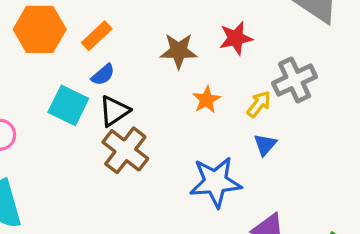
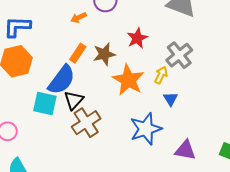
orange rectangle: (97, 36) -> (78, 53), moved
blue semicircle: (103, 75) -> (62, 80), size x2.0
orange star: (206, 100) -> (128, 80), size x1.8
brown cross: (125, 150) -> (86, 123), turned 32

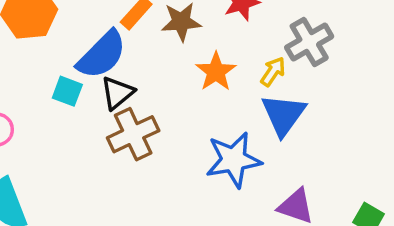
orange star: (128, 80) -> (216, 72), size x0.7
blue triangle: (171, 99) -> (283, 115), size x1.8
cyan square: (45, 104) -> (67, 91), size x0.7

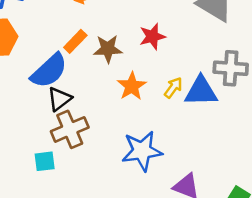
gray cross: (309, 42) -> (231, 68), moved, turned 32
cyan square: (67, 91) -> (45, 161), moved, turned -30
blue triangle: (283, 115) -> (201, 91), moved, turned 51

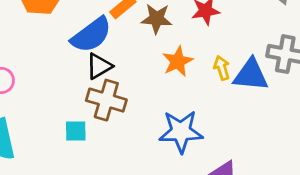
yellow arrow: (173, 88) -> (222, 68), turned -60
brown cross: (70, 129) -> (106, 100), turned 33

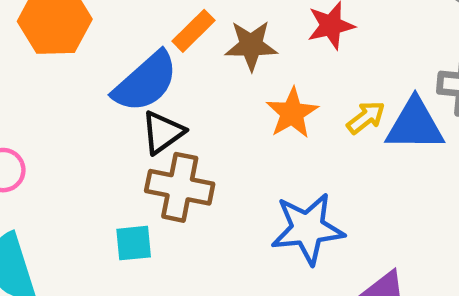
yellow arrow: (222, 68) -> (366, 117), turned 75

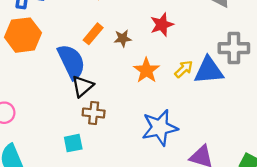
brown star: (251, 45) -> (123, 38), size x0.7
blue semicircle: (145, 82) -> (71, 62), turned -69
brown cross: (180, 187) -> (94, 113), size x0.7

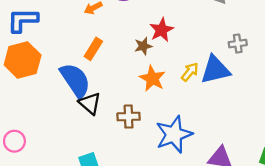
brown star: (123, 38) -> (143, 46), moved
gray cross: (234, 48) -> (238, 44), size x0.6
black triangle: (82, 86) -> (90, 103), turned -30
brown cross: (94, 113) -> (129, 117), moved

